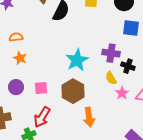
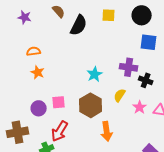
cyan star: (77, 60) -> (95, 74), size x0.7
yellow semicircle: (111, 78) -> (120, 95), moved, turned 64
purple circle: (16, 87) -> (39, 108), moved

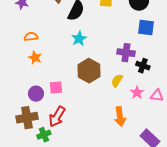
cyan star: (95, 74) -> (79, 39), moved
brown hexagon: (91, 105) -> (89, 71), moved
orange arrow: (107, 131) -> (120, 117), moved
brown cross: (18, 132) -> (27, 118), moved

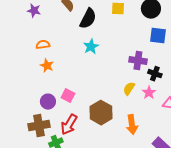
brown hexagon: (89, 71) -> (101, 113), moved
pink square: (56, 88) -> (68, 96), turned 32
pink star: (137, 93) -> (149, 93), moved

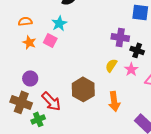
cyan star: (91, 47) -> (59, 23), moved
pink square: (68, 96) -> (50, 40), moved
red arrow: (69, 125) -> (51, 101), turned -75
brown cross: (39, 126) -> (21, 102), turned 30

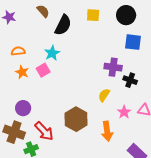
pink square: (50, 40) -> (43, 70), turned 32
pink star: (131, 69) -> (124, 112), moved

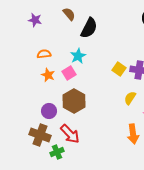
yellow square: (93, 15) -> (119, 69), moved, turned 32
brown hexagon: (76, 119) -> (74, 101), moved

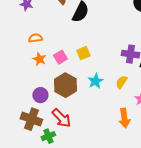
cyan star: (78, 56) -> (95, 81), moved
yellow square: (119, 69) -> (83, 53), moved, turned 32

